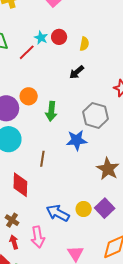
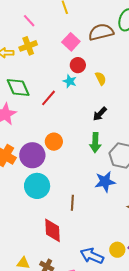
red circle: (59, 37) -> (78, 65), moved
cyan star: (41, 38) -> (70, 81), moved
yellow semicircle: (84, 44) -> (101, 78), moved, turned -32
green arrow: (51, 111) -> (95, 143), moved

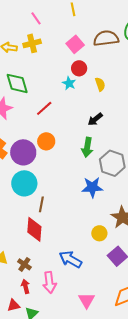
red line: (49, 98) -> (44, 108), moved
brown line: (72, 203) -> (41, 204), moved
yellow circle: (117, 250) -> (99, 233), moved

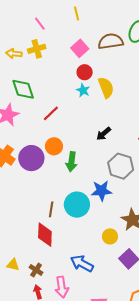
cyan star: (69, 83) -> (83, 90), moved
yellow semicircle: (100, 84) -> (106, 88), size x1.5
black arrow: (95, 119) -> (104, 134), moved
green arrow: (87, 147) -> (71, 162), moved
cyan circle: (24, 183) -> (77, 205), moved

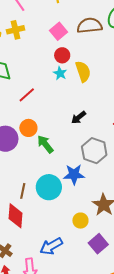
green arrow: (71, 162) -> (45, 144), turned 132
blue arrow: (82, 263) -> (51, 246), turned -60

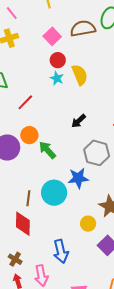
blue arrow: (51, 246) -> (61, 251), turned -70

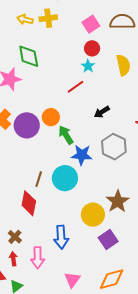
yellow semicircle: (80, 75) -> (123, 65), moved
red line: (25, 102) -> (75, 87), moved
blue star: (78, 178) -> (82, 155), moved
yellow circle: (88, 224) -> (93, 215), size x1.5

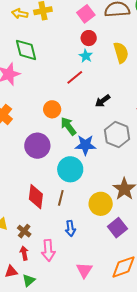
purple circle: (27, 125) -> (37, 146), moved
brown line: (39, 179) -> (61, 198), moved
blue arrow: (61, 237) -> (70, 228), size x0.7

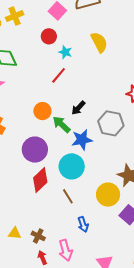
red circle: (89, 38) -> (49, 36), moved
black arrow: (103, 101) -> (78, 108), moved
red diamond: (36, 197) -> (40, 180), moved, turned 50
brown line: (61, 198) -> (68, 196), turned -35

